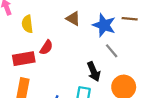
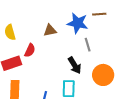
brown triangle: (73, 19) -> (50, 30), moved, turned -32
gray line: (112, 51) -> (88, 45), turned 32

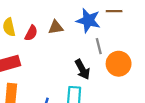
red semicircle: (30, 50) -> (31, 33), moved
orange circle: (103, 75) -> (119, 64), moved

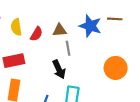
gray line: (99, 46) -> (68, 48), moved
black arrow: (82, 69) -> (59, 69), moved

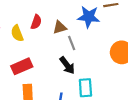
red semicircle: (36, 34) -> (36, 22), moved

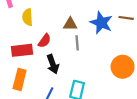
red semicircle: (36, 22) -> (45, 41), moved
black arrow: (67, 65) -> (53, 64), moved

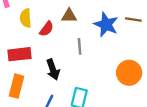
brown triangle: (70, 24) -> (69, 16), moved
red semicircle: (45, 41) -> (47, 29), moved

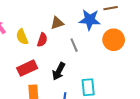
black arrow: (53, 69) -> (59, 71), turned 66
orange circle: (129, 73) -> (114, 40), moved

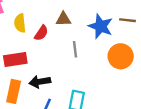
black arrow: (59, 71) -> (40, 82), moved, turned 36

